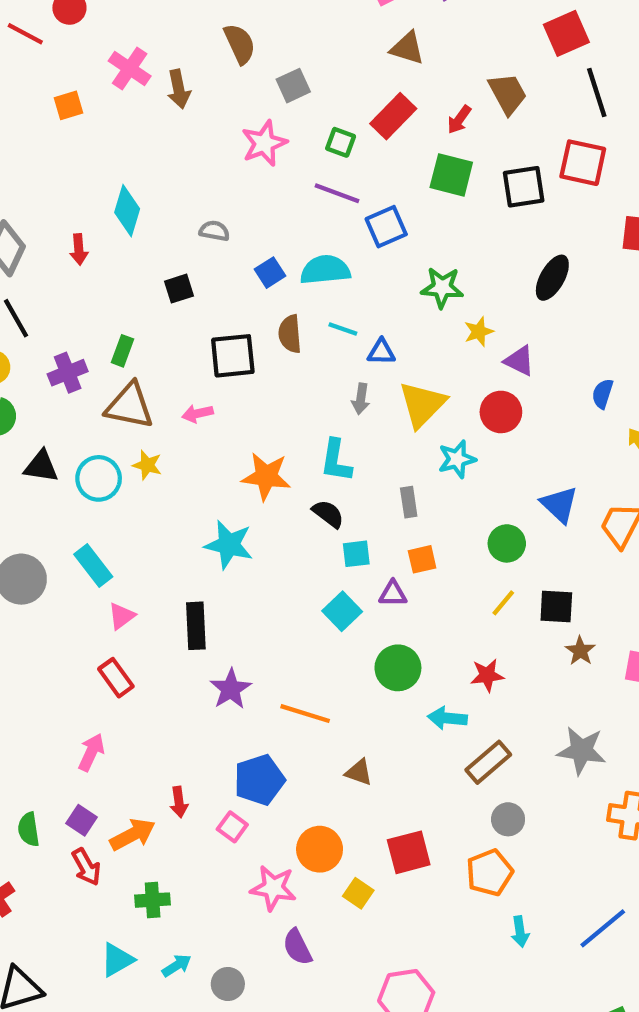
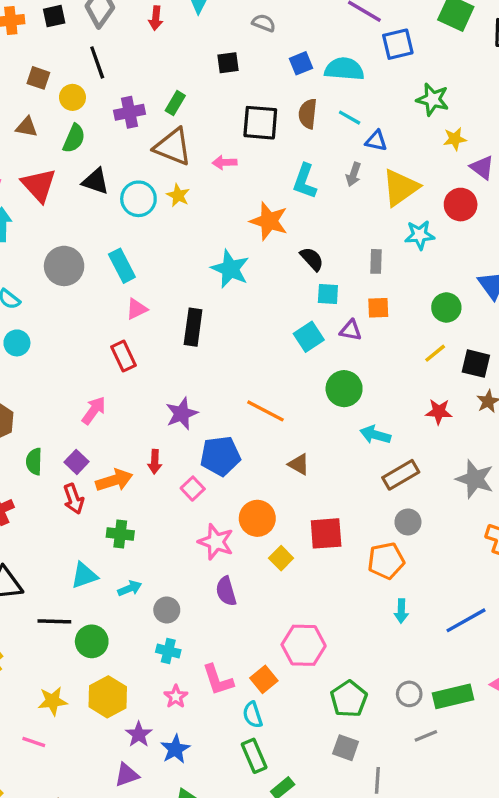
cyan L-shape: (336, 461) -> (305, 181), moved
red star: (487, 675) -> (439, 412), moved
purple star: (231, 689) -> (182, 414), moved

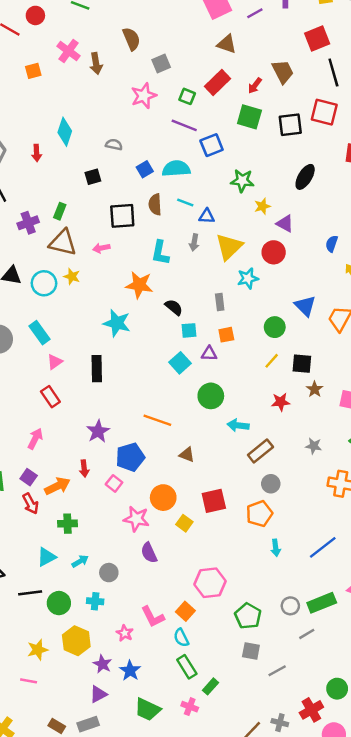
gray star: (475, 479) -> (314, 446), size x0.6
cyan cross: (168, 651) -> (95, 601), moved
gray line: (377, 780) -> (277, 671), turned 66

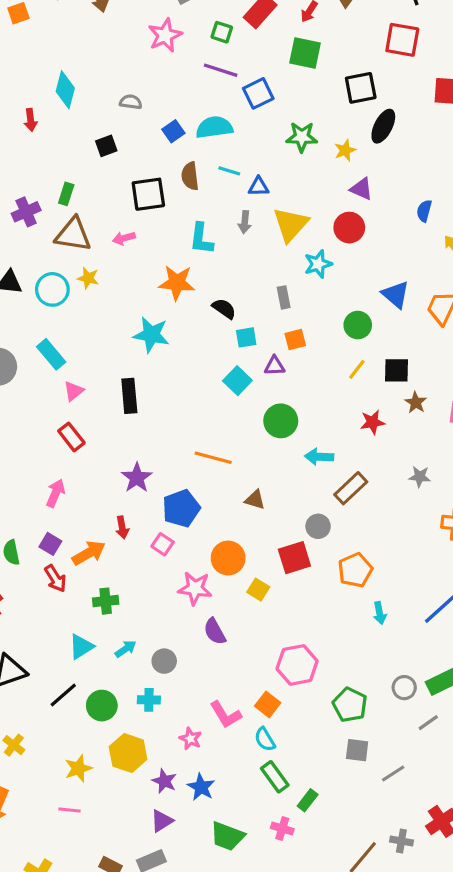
black square: (290, 125) -> (361, 88), moved
yellow star: (262, 206) -> (345, 150), moved
gray circle: (271, 484) -> (318, 526), moved
black line: (30, 593) -> (63, 695), turned -30

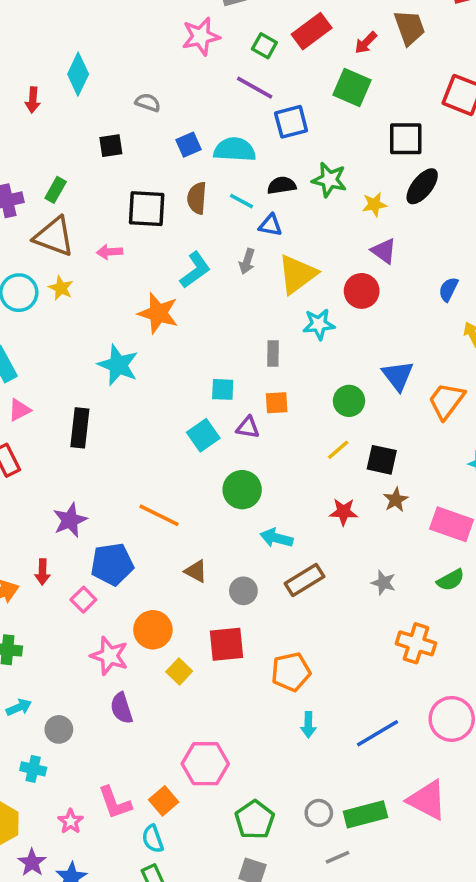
cyan L-shape: (201, 239) -> (195, 270), turned -144
black semicircle: (224, 309) -> (282, 185), moved, turned -55
gray circle: (318, 526) -> (243, 591), moved

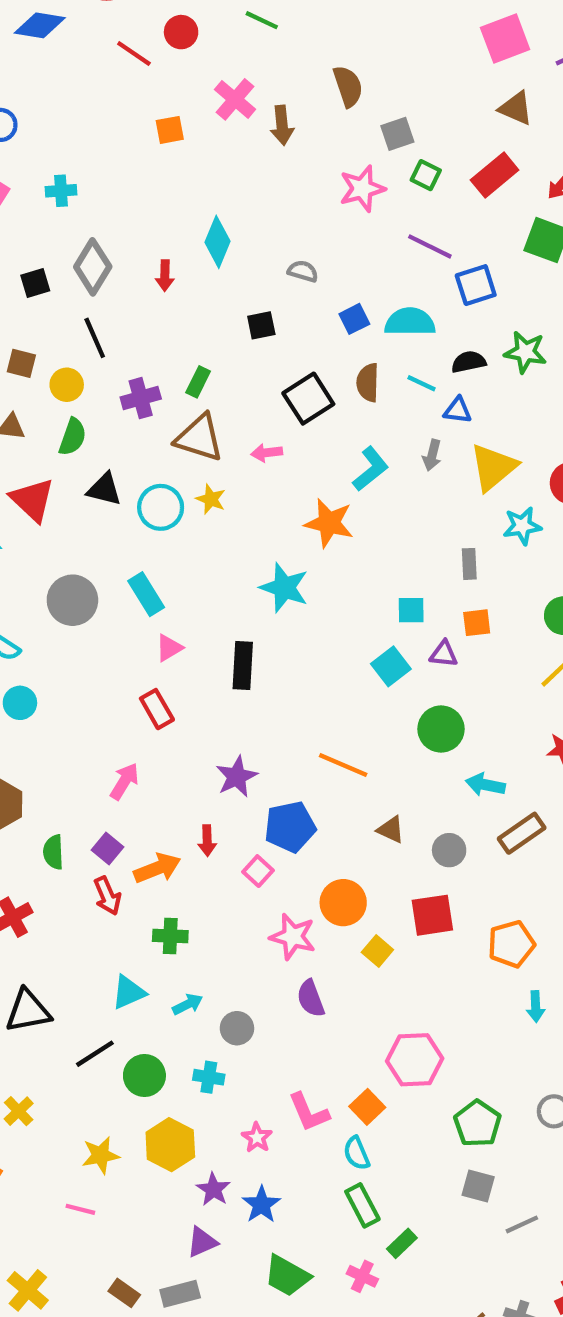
green square: (264, 46) -> (426, 175), moved
black square: (147, 209) -> (308, 399), turned -33

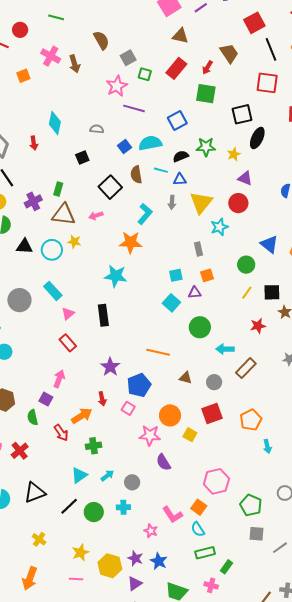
purple line: (430, 246) -> (134, 108), moved
purple square: (107, 849) -> (46, 399), moved
yellow hexagon: (170, 1145) -> (110, 566), moved
green rectangle: (362, 1205) -> (205, 553), turned -66

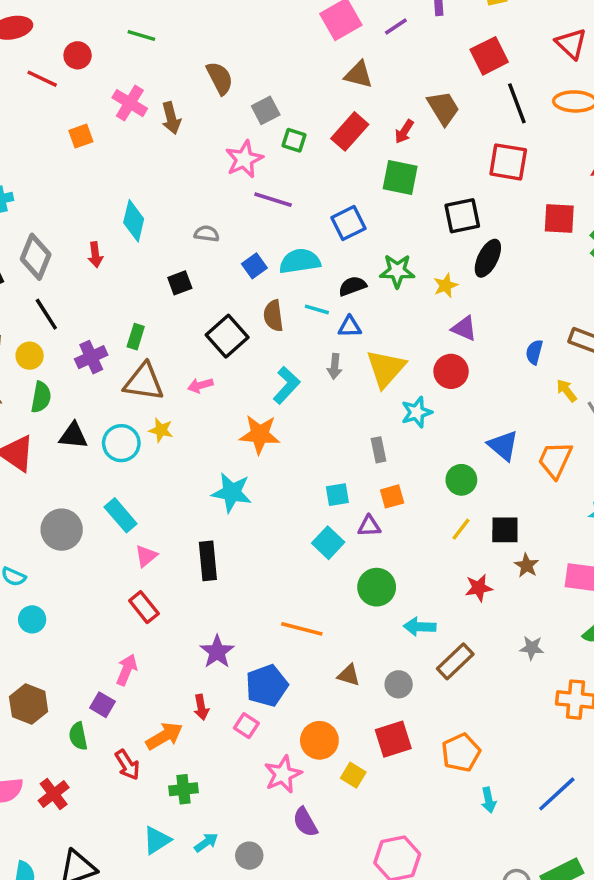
pink star: (150, 435) -> (283, 774), turned -30

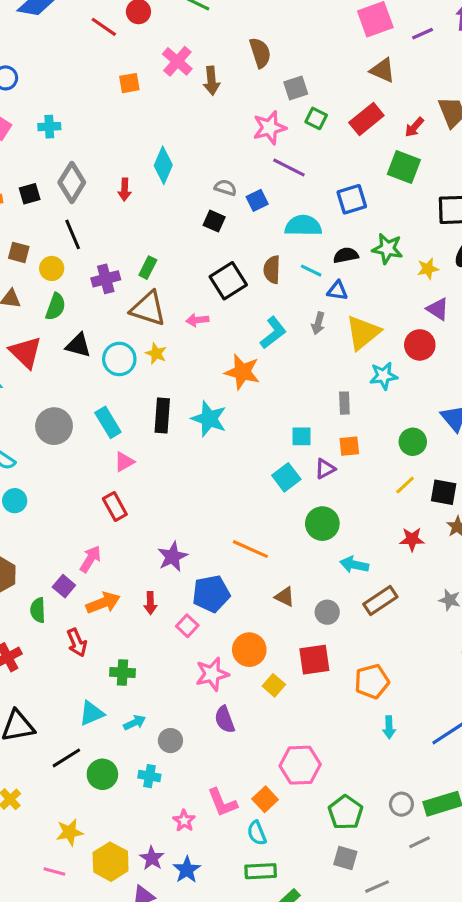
blue square: (254, 266) -> (257, 200), moved
black square: (180, 283) -> (214, 221), moved, turned 35
purple triangle: (369, 526) -> (325, 469), turned -35
black rectangle: (208, 561) -> (162, 415), moved
orange arrow: (164, 736) -> (103, 603), moved

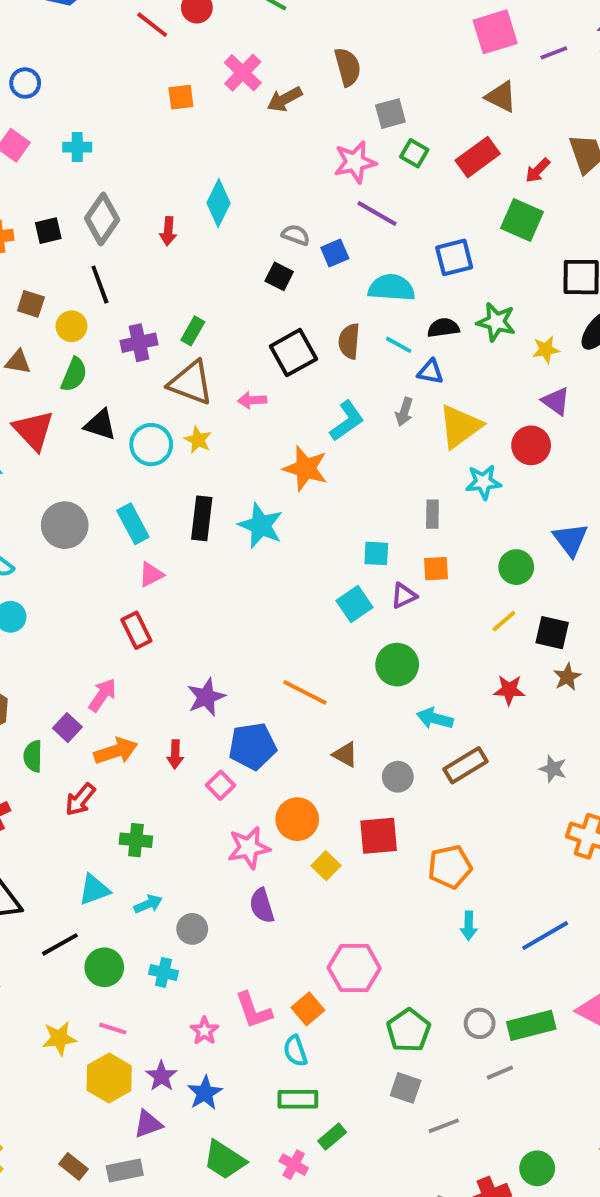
brown arrow: (212, 81) -> (285, 99), turned 64
red arrow: (77, 643) -> (80, 800), turned 60
pink line: (54, 872) -> (113, 1029), moved

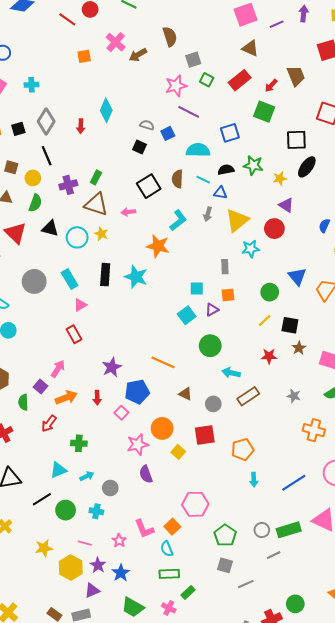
pink line: (113, 1029) -> (85, 543), moved

